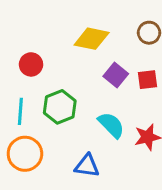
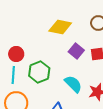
red circle: (31, 64) -> (16, 54), moved

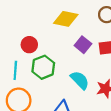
red circle: (16, 54) -> (29, 45), moved

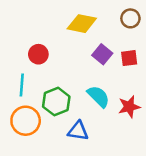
green hexagon: (43, 67) -> (56, 102), moved

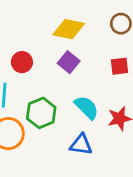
purple square: (102, 54) -> (69, 62), moved
blue triangle: (78, 131) -> (81, 145), moved

